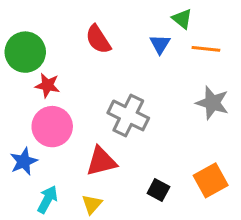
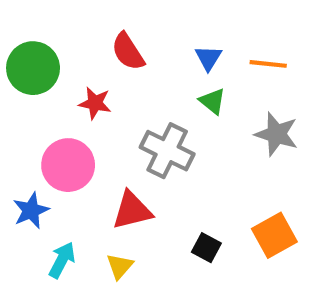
green triangle: (182, 19) -> (213, 101), moved
red star: (47, 85) -> (95, 103), moved

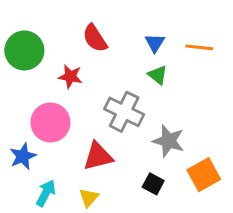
gray star: (276, 134) -> (168, 141), moved

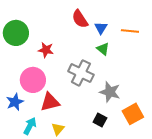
red semicircle: (95, 38) -> (80, 19), moved
red triangle: (98, 156) -> (50, 102), moved

